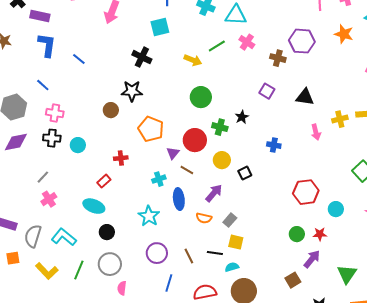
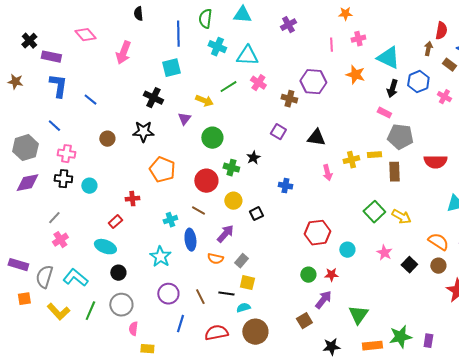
brown circle: (111, 110) -> (107, 139), moved
purple triangle: (173, 153) -> (184, 119), moved

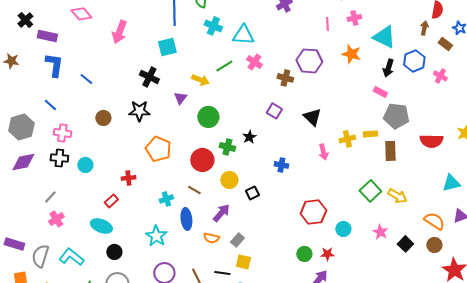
black triangle: (316, 138) -> (312, 117), turned 36

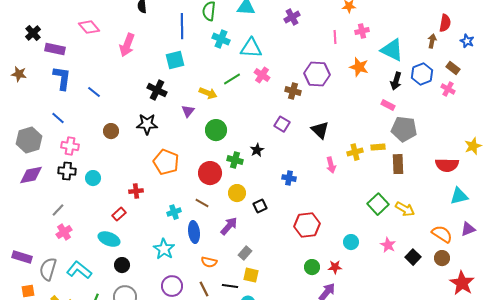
brown rectangle: (445, 44) -> (453, 68), moved
red semicircle: (431, 141) -> (447, 165), moved
red hexagon: (313, 212) -> (307, 225), moved
orange semicircle: (211, 238) -> (209, 262), moved

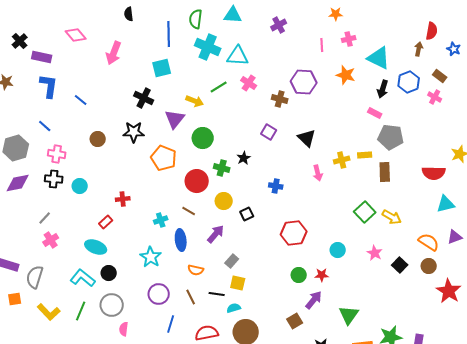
cyan cross: (221, 39) -> (208, 47), size x1.4
purple triangle: (188, 111) -> (175, 119), size x1.5
orange pentagon: (166, 162) -> (164, 158), moved
cyan L-shape: (79, 270) -> (83, 278), moved

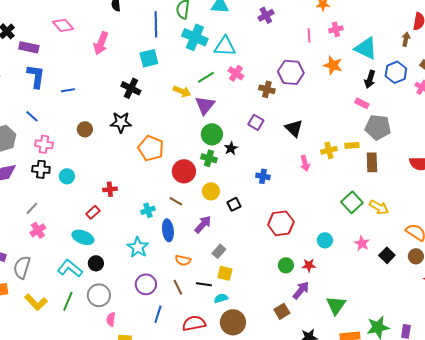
blue line: (81, 100) -> (68, 90), turned -48
purple triangle: (175, 119) -> (205, 105), moved
green circle: (203, 138) -> (212, 134), moved

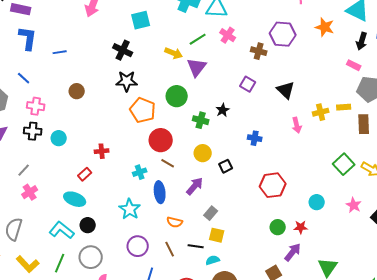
black star: (121, 122) -> (127, 81), moved
green circle: (212, 134) -> (177, 96), moved
red circle: (184, 171) -> (161, 140), moved

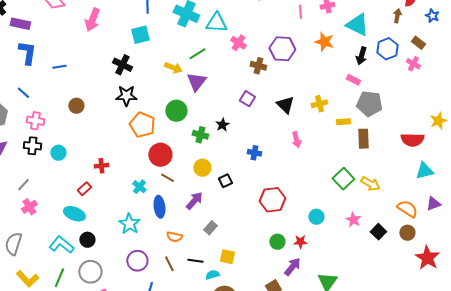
pink cross: (228, 35) -> (238, 43), moved
yellow cross: (321, 112) -> (319, 104), moved
cyan cross: (140, 172) -> (139, 187), turned -32
yellow square: (217, 235) -> (227, 257), moved

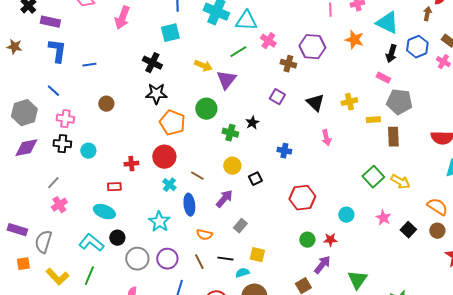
green line: (197, 54) -> (238, 52), moved
red circle: (160, 155) -> (164, 157), moved
red rectangle: (84, 189) -> (114, 187), turned 40
gray circle: (90, 272) -> (137, 259), moved

